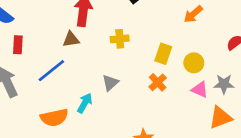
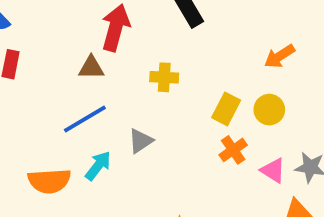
yellow circle: (194, 63) -> (269, 110), moved
blue line: (51, 71) -> (85, 119), moved
orange cross: (158, 82) -> (233, 150), moved

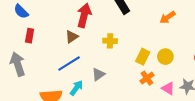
orange arrow: (280, 56) -> (168, 17), moved
brown triangle: (91, 68) -> (72, 37), turned -32

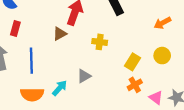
yellow circle: (165, 57) -> (162, 56), moved
blue line: (69, 64) -> (31, 61), moved, turned -65

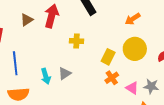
brown triangle: (60, 34) -> (27, 20), moved
yellow circle: (162, 56) -> (135, 49), size x1.5
cyan arrow: (60, 88) -> (46, 76), moved, turned 126

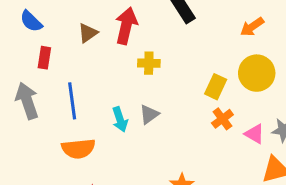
yellow cross: (76, 41) -> (149, 63), moved

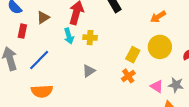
brown triangle: (88, 33) -> (43, 17), moved
blue line: (72, 101) -> (39, 60), turned 50
cyan arrow: (120, 119) -> (69, 36), moved
orange cross: (222, 119) -> (128, 76), moved

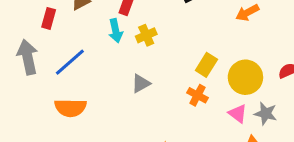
yellow cross: (90, 38) -> (146, 35), turned -32
yellow circle: (160, 47) -> (245, 77), moved
orange cross: (128, 76) -> (197, 95), turned -32

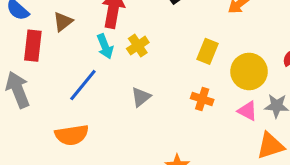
red rectangle: (49, 18) -> (33, 46), size x1.4
blue line: (70, 62) -> (83, 85), moved
yellow rectangle: (206, 65) -> (207, 51), moved

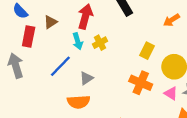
gray triangle: (141, 97) -> (86, 78), moved
orange cross: (202, 99) -> (141, 83), size x1.5
orange semicircle: (72, 135) -> (79, 102), moved

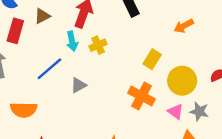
orange semicircle: (79, 102) -> (24, 110), moved

